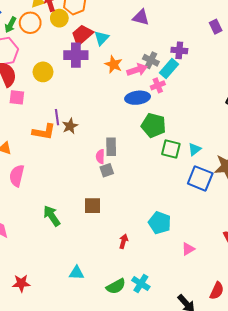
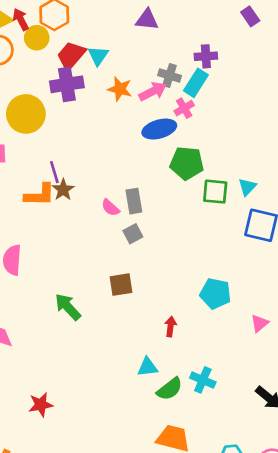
yellow circle: (43, 72) -> (26, 114), size x1.4
brown star: (70, 126) -> (63, 190), moved
pink semicircle: (100, 157) -> (110, 208), moved, turned -40
cyan triangle: (76, 273) -> (148, 367), moved

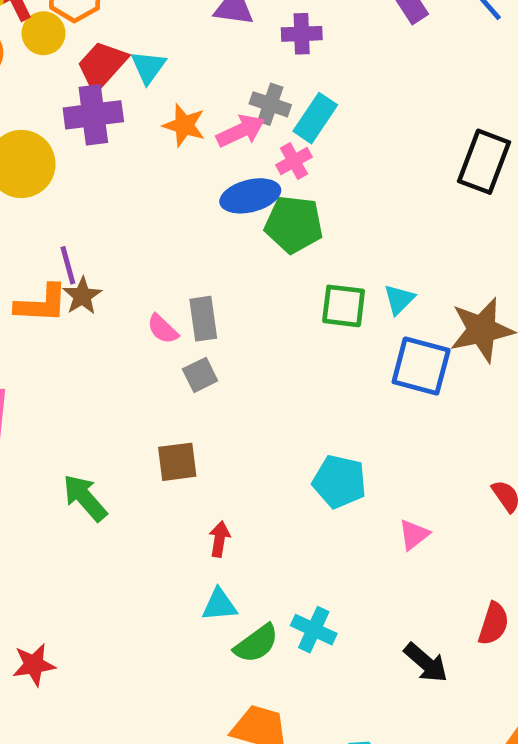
purple cross: (206, 56) -> (302, 34), moved
green pentagon: (187, 163) -> (294, 224), moved
red arrow: (170, 326) -> (219, 539), moved

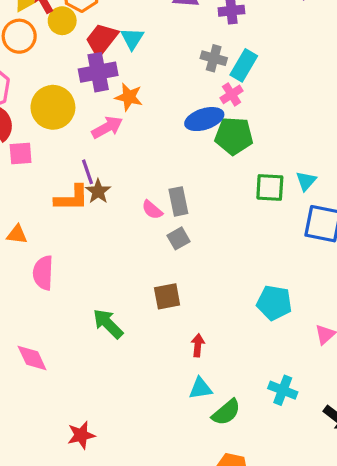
orange star: (184, 125) -> (129, 97), moved
pink arrow: (241, 131) -> (107, 127), moved
cyan cross: (314, 630) -> (283, 390), moved

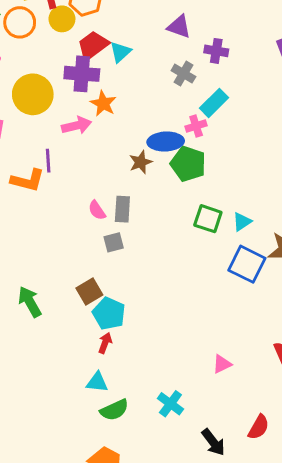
gray cross: (214, 58) -> (183, 74), moved
brown star: (98, 191) -> (141, 162), moved
brown square: (167, 296) -> (89, 292), turned -35
cyan pentagon: (274, 303) -> (109, 314), moved

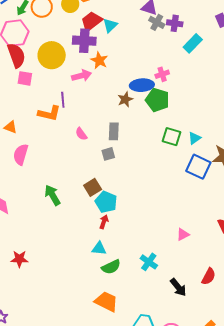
gray cross: (183, 74) -> (157, 22), moved
cyan rectangle: (214, 103) -> (193, 43), moved
pink semicircle: (97, 210) -> (81, 134), moved

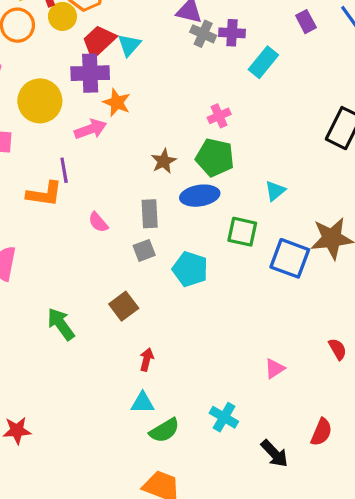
blue ellipse: (142, 85) -> (200, 196), moved
green square: (171, 137) -> (242, 232), moved
cyan triangle: (194, 138) -> (275, 191), moved
cyan pentagon: (106, 202) -> (190, 269), moved

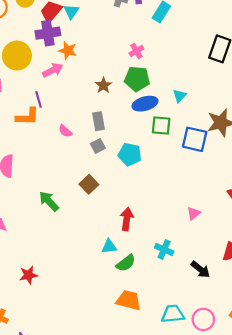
blue ellipse: (200, 196) -> (145, 104), moved
red arrow: (147, 359) -> (127, 219), moved, size x1.5

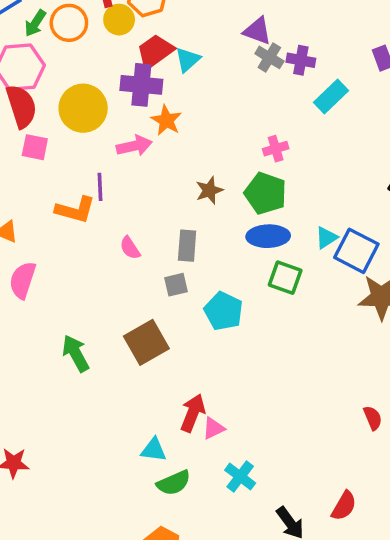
blue square: (195, 139) -> (356, 251), moved
brown square: (89, 184) -> (146, 342), size x1.4
pink triangle: (194, 213) -> (214, 428), moved

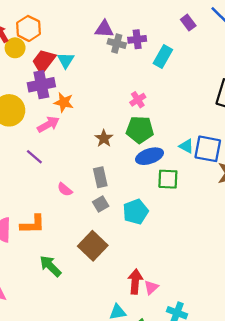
purple line: (100, 187) -> (34, 157), turned -30
orange L-shape: (75, 210) -> (33, 224), moved
cyan triangle: (326, 238) -> (186, 146), turned -42
cyan pentagon: (224, 311) -> (136, 212), turned -30

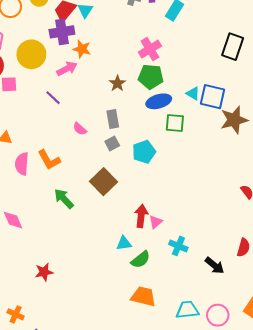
pink cross: (138, 100) -> (150, 49), size x1.5
orange L-shape: (33, 224) -> (49, 160), turned 60

